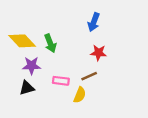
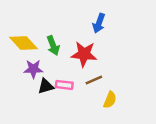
red star: (98, 53) -> (84, 54), moved, size x1.5
black triangle: (27, 88) -> (46, 86), moved
yellow semicircle: (80, 95) -> (110, 100), moved

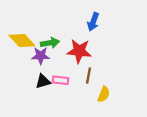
green arrow: (53, 45) -> (50, 43), turned -78
purple star: (33, 69) -> (41, 56), moved
brown line: (94, 80) -> (89, 76), turned -56

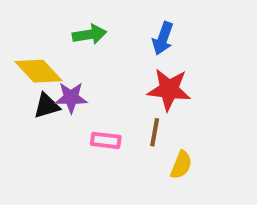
green arrow: (50, 43) -> (89, 34), moved
red star: (79, 51) -> (169, 89), moved
black triangle: (43, 81) -> (47, 106), moved

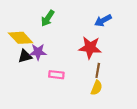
green arrow: (89, 34) -> (48, 18), turned 133
blue arrow: (163, 39) -> (103, 20), moved, turned 42
brown line: (155, 132) -> (98, 70), moved

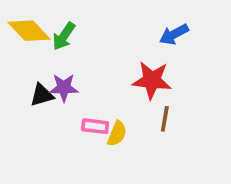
green arrow: (48, 18) -> (64, 36), moved
yellow diamond: (21, 38) -> (29, 31), moved
yellow semicircle: (97, 88) -> (117, 134), moved

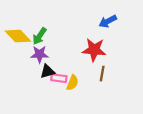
yellow diamond: (29, 31) -> (18, 36), moved
green arrow: (64, 36) -> (39, 36), moved
black triangle: (42, 95) -> (47, 71), moved

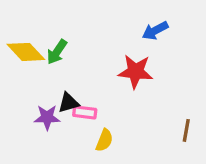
purple star: (39, 54) -> (47, 117), moved
brown line: (102, 74) -> (186, 130), moved
yellow semicircle: (72, 83) -> (104, 140), moved

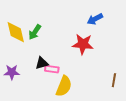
yellow diamond: (26, 52) -> (16, 32), turned 30
purple star: (47, 117) -> (12, 72), moved
yellow semicircle: (104, 140) -> (64, 86), size x1.5

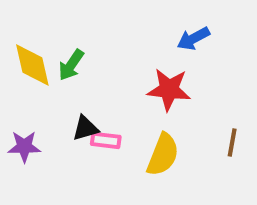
brown line: (114, 80) -> (232, 142), moved
yellow semicircle: (64, 86) -> (163, 155), moved

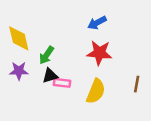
blue arrow: (193, 39) -> (97, 23), moved
green arrow: (71, 65) -> (46, 55), moved
purple star: (24, 147) -> (19, 71), moved

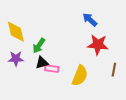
blue arrow: (97, 23) -> (90, 20), moved, turned 70
red star: (99, 53) -> (98, 45), moved

